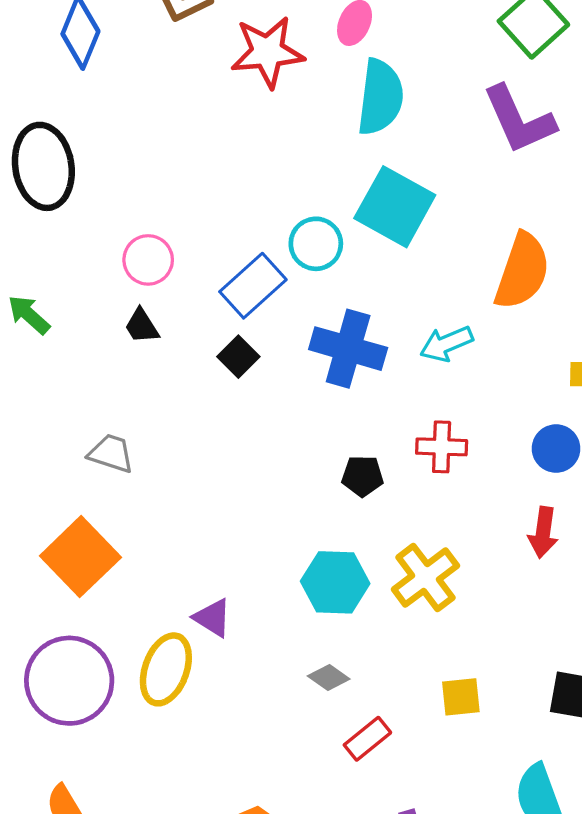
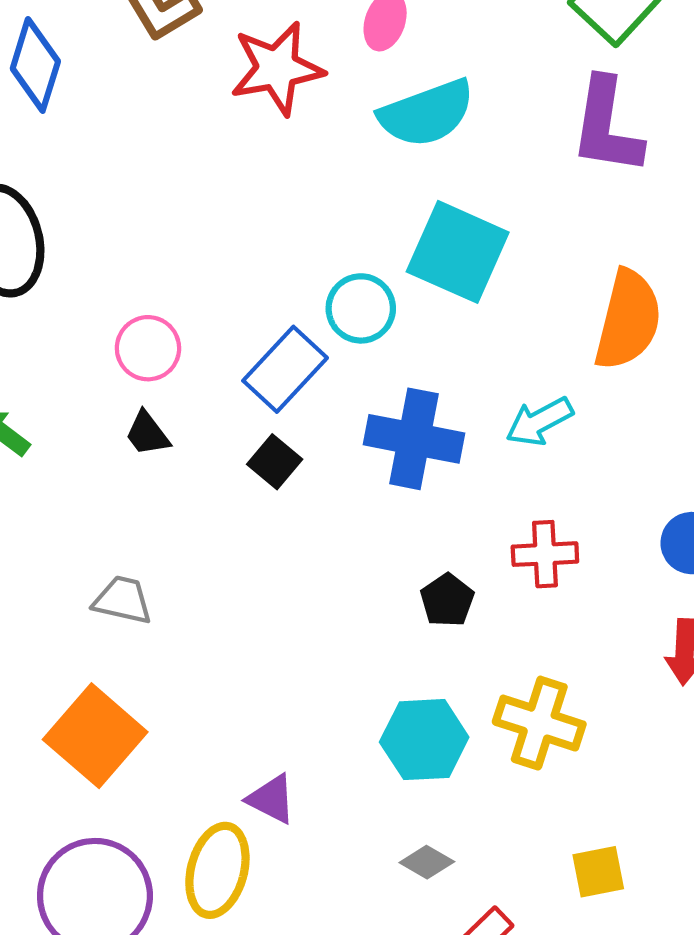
cyan semicircle: (380, 97) -> (427, 113), turned 68
purple L-shape: (519, 120) -> (607, 126), turned 38
black pentagon: (363, 476) -> (447, 600), turned -30
yellow cross: (425, 578) -> (539, 723), turned -30

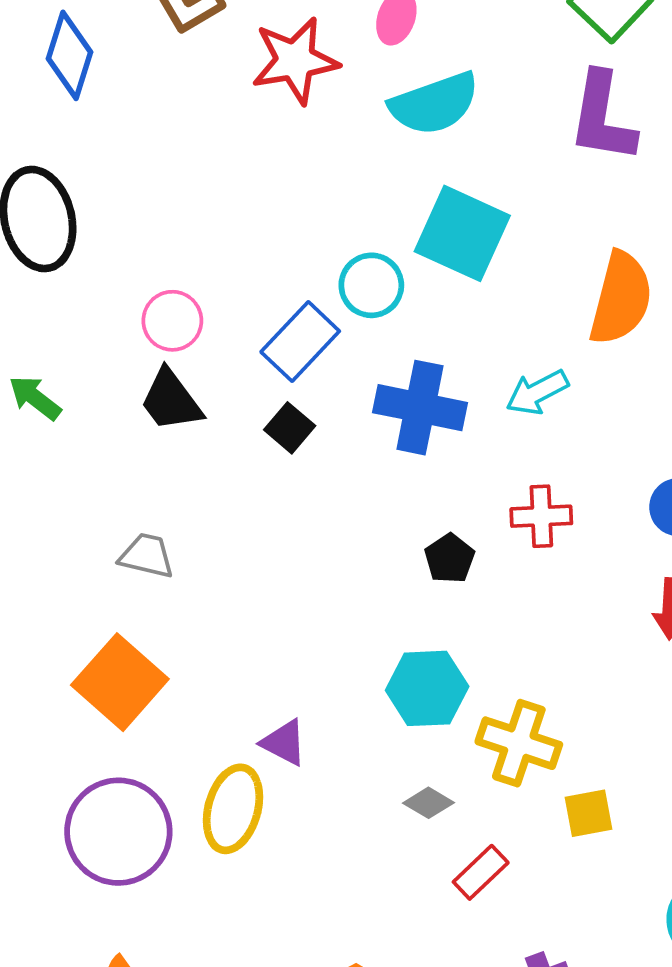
black trapezoid: (147, 434) -> (171, 400), size x1.5
yellow cross: (539, 723) -> (519, 743), moved

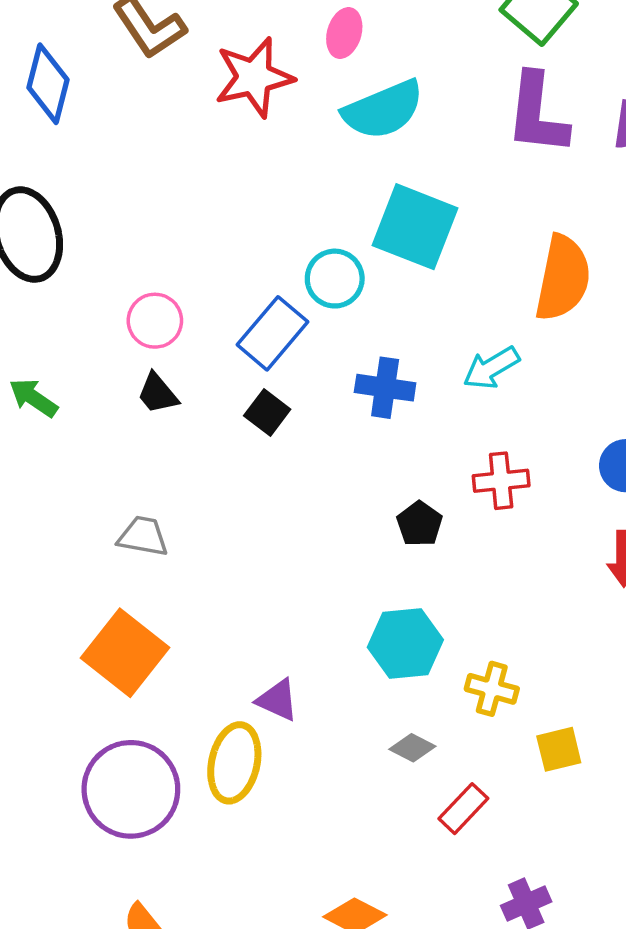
black trapezoid: (171, 400) -> (158, 393), size x0.7
blue cross: (420, 408) -> (385, 388), size x0.7
yellow cross: (519, 743) -> (492, 689), size x0.7

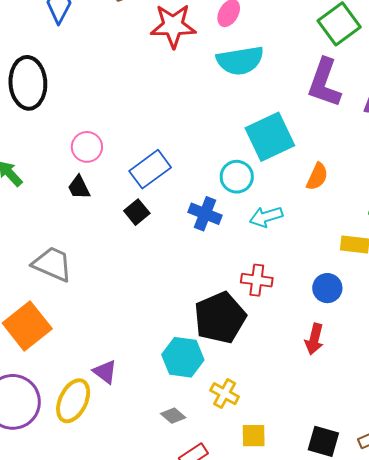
cyan square: (415, 227) -> (270, 137), moved, turned 30
orange semicircle: (563, 278) -> (317, 177), size x0.6
cyan circle: (335, 279) -> (237, 177), moved
black pentagon: (420, 524) -> (220, 318), moved, size x2.0
gray trapezoid: (143, 536) -> (52, 264), size x1.4

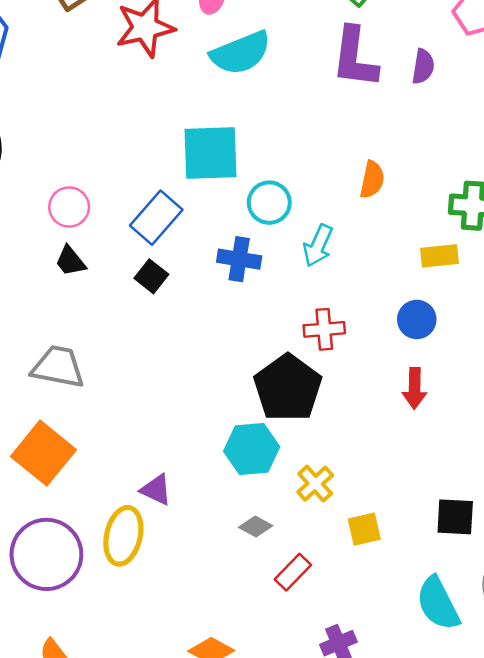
cyan square: (270, 137) -> (210, 153), moved, turned 36
cyan arrow: (266, 217) -> (318, 246), turned -36
yellow cross: (225, 394) -> (315, 484), turned 32

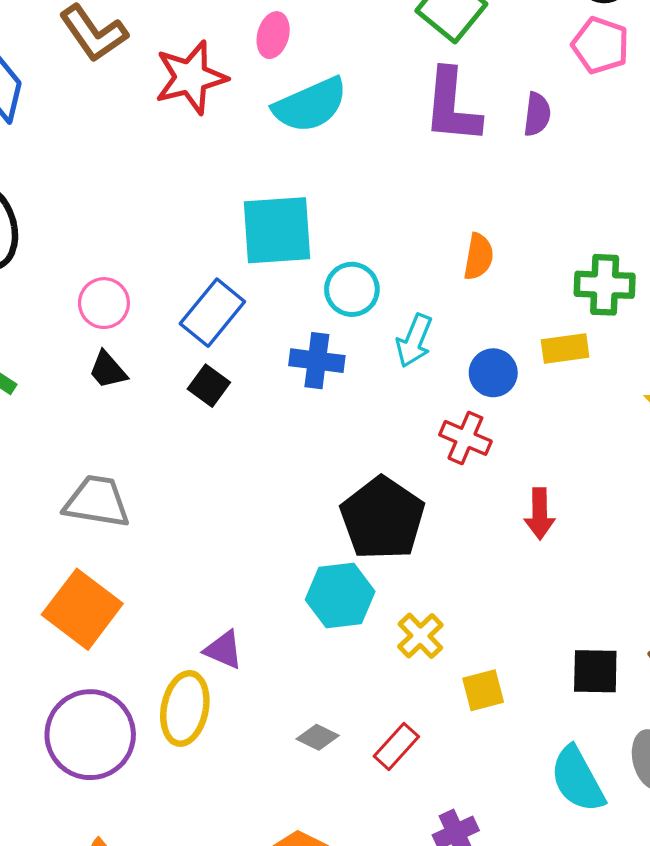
blue circle: (417, 319) -> (493, 373), moved
red cross: (324, 329) -> (465, 438), moved, turned 30
gray diamond: (256, 526) -> (318, 737), moved

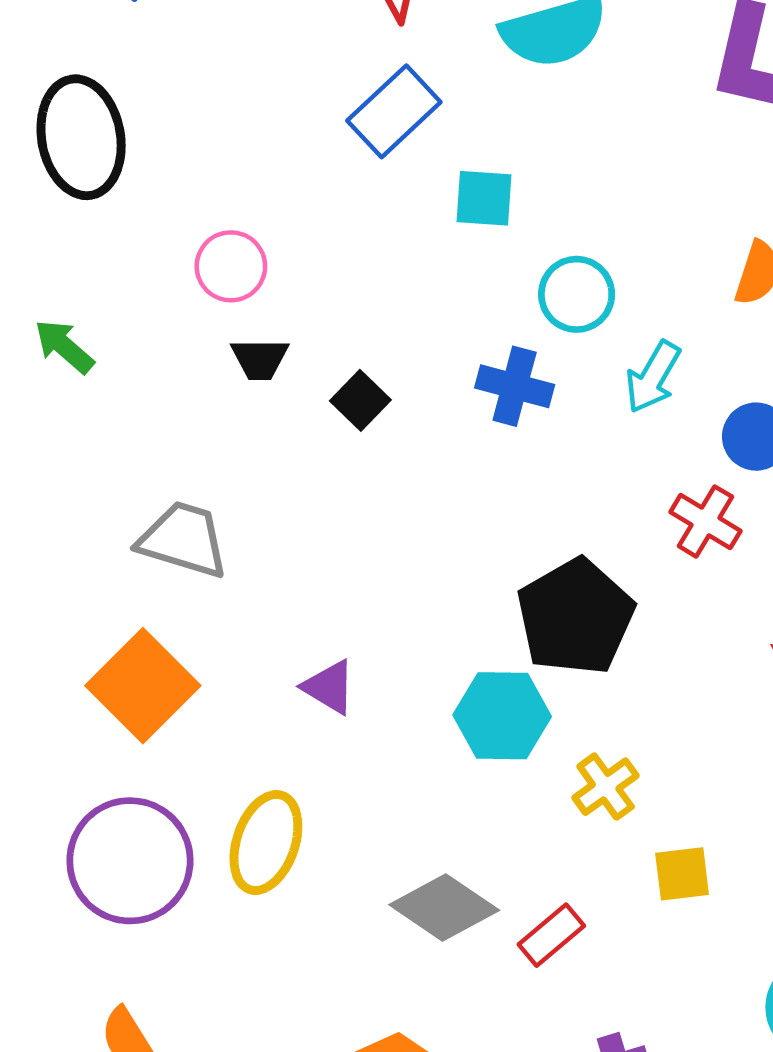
cyan square: (277, 230) -> (484, 198), size x0.6
blue rectangle: (212, 313) -> (394, 111), moved
black trapezoid: (108, 370) -> (260, 359), moved, turned -57
purple triangle: (223, 650) -> (329, 687), moved
gray diamond: (318, 737) -> (444, 908), size x1.8

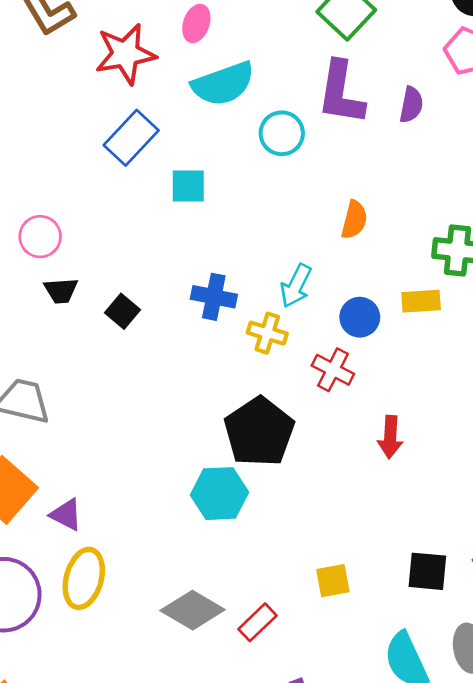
cyan circle: (577, 294) -> (282, 133), moved
purple triangle: (329, 687) -> (66, 515), moved
yellow cross: (606, 787) -> (267, 333), moved, turned -33

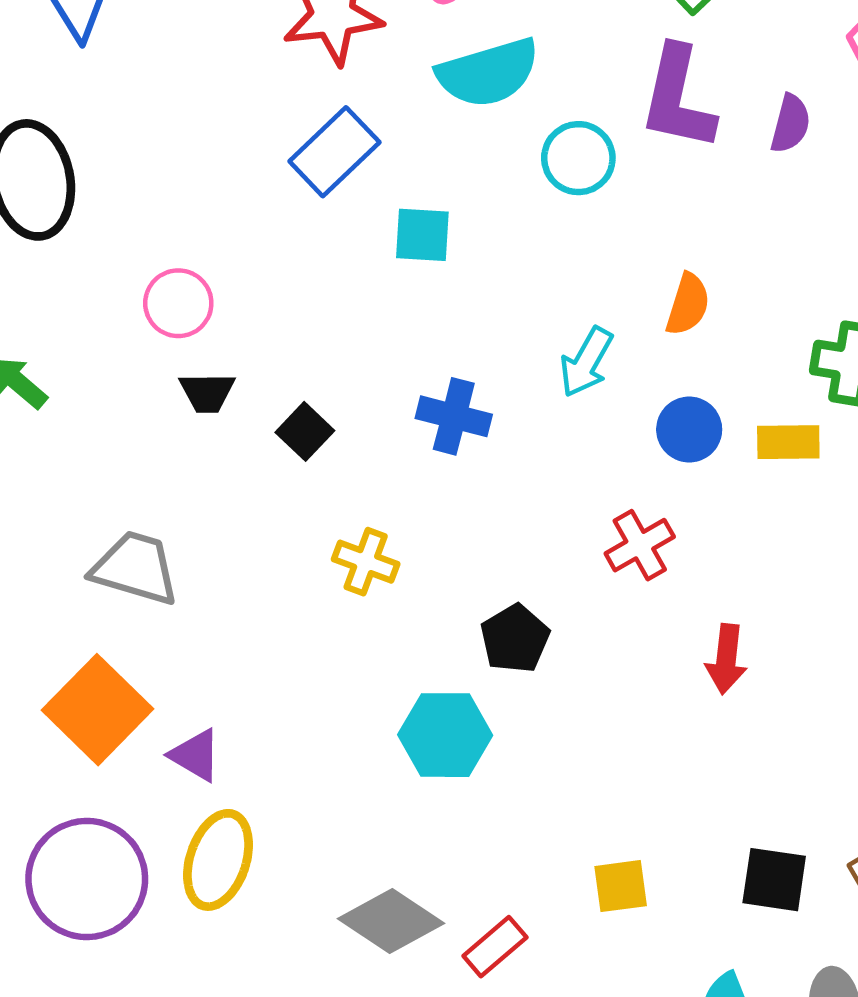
cyan arrow: (296, 286) -> (586, 362), moved
blue circle: (360, 317) -> (689, 430), moved
yellow cross: (267, 333) -> (366, 562), moved
red cross: (333, 370) -> (640, 545), turned 30
black pentagon: (259, 432) -> (515, 639), size x0.6

